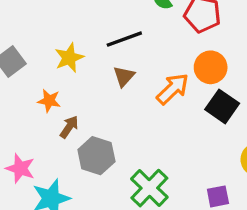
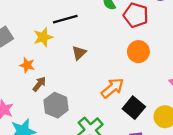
black line: (124, 39) -> (65, 19), moved
orange arrow: (173, 89) -> (112, 88), moved
black square: (222, 106) -> (134, 108), moved

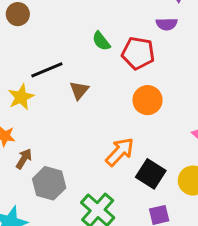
brown triangle: (79, 53) -> (79, 90), moved

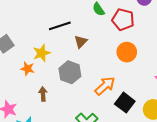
yellow star: (21, 97) -> (42, 53), moved
brown arrow: (24, 159) -> (43, 94), moved, turned -40
gray hexagon: (49, 183) -> (70, 72), moved

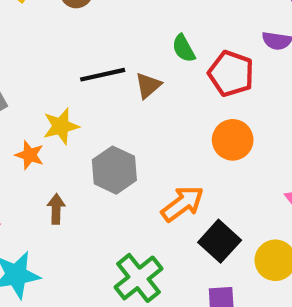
brown triangle: (81, 42) -> (148, 85), moved

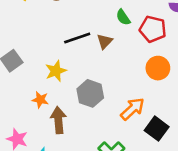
orange star: (30, 155) -> (40, 100), moved
brown arrow: (56, 209) -> (58, 120), size x1.5

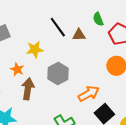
black line: (77, 38) -> (58, 27), turned 60
brown triangle: (105, 41) -> (79, 35), turned 32

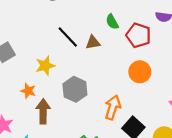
orange arrow: (89, 94) -> (113, 107), turned -35

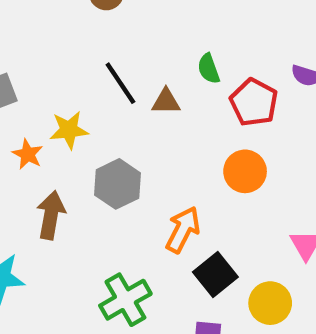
orange star: (28, 91) -> (28, 154), moved

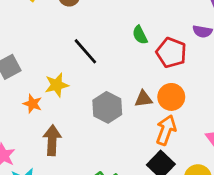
brown triangle: (166, 101) -> (143, 99), moved
gray hexagon: (118, 184) -> (107, 107), moved
orange arrow: (183, 230) -> (166, 130), moved

